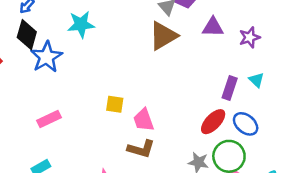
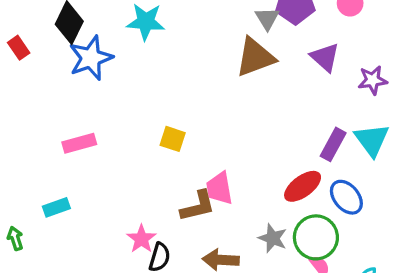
purple triangle: (213, 27) -> (325, 57), turned 30
cyan triangle: (256, 80) -> (372, 140), size x1.6
pink trapezoid: (144, 120) -> (219, 188), moved
brown L-shape: (141, 149) -> (198, 206), turned -40

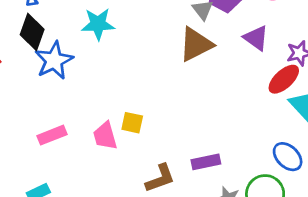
purple rectangle: (333, 144) -> (206, 162), moved, turned 56
red ellipse: (303, 186) -> (284, 79), moved
pink trapezoid: (219, 188) -> (105, 136), moved

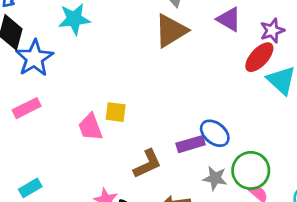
pink rectangle: (52, 135) -> (27, 108), moved
blue ellipse: (288, 157) -> (215, 133), moved

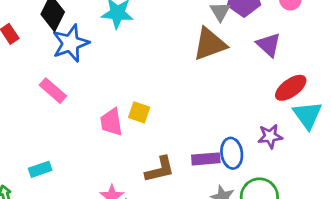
purple star: (272, 31) -> (270, 136), moved
pink rectangle: (27, 108) -> (53, 91), turned 56
blue ellipse: (215, 133) -> (232, 153), turned 32

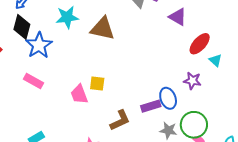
brown triangle: (210, 44) -> (103, 29), moved, turned 44
cyan triangle: (308, 115) -> (215, 60), size x0.6
purple star: (270, 136) -> (192, 81), turned 30

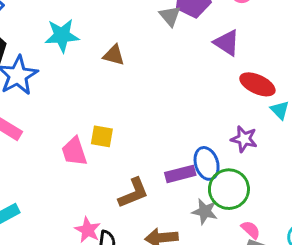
brown triangle: (103, 29) -> (114, 55), size x0.6
red ellipse: (200, 44) -> (257, 84), turned 70
green circle: (194, 125) -> (229, 189), moved

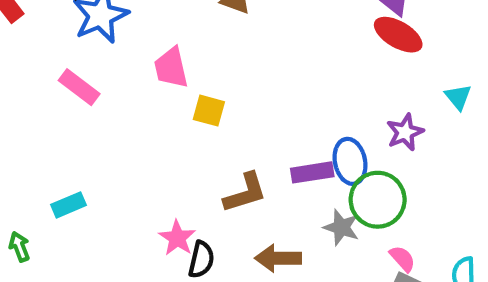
red ellipse: (257, 84) -> (398, 35), moved
purple star: (244, 139) -> (405, 132), turned 30
pink trapezoid: (74, 151) -> (171, 68), moved

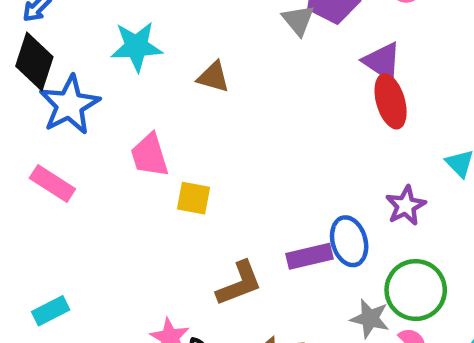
red ellipse: (398, 35) -> (391, 101), turned 48
green circle: (378, 200) -> (416, 290), moved
gray star: (341, 227) -> (370, 319), moved

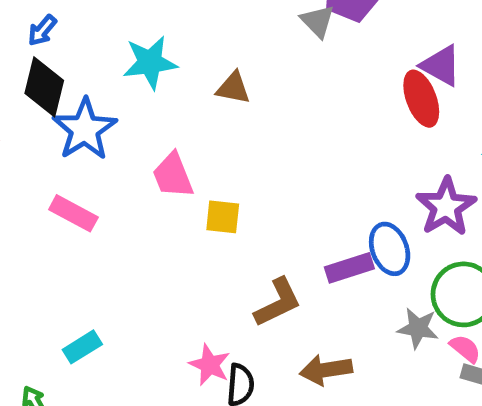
purple triangle: (382, 62) -> (441, 66), moved
purple star: (406, 206) -> (446, 207), size x1.4

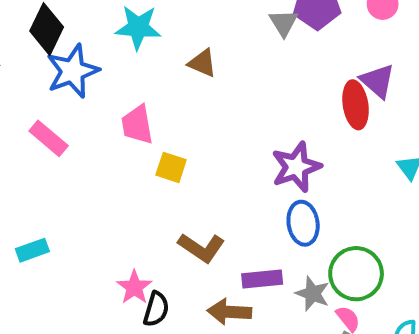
purple star: (446, 207) -> (296, 167), moved
purple rectangle: (349, 268) -> (262, 279), moved
brown L-shape: (278, 302) -> (202, 248), turned 48

